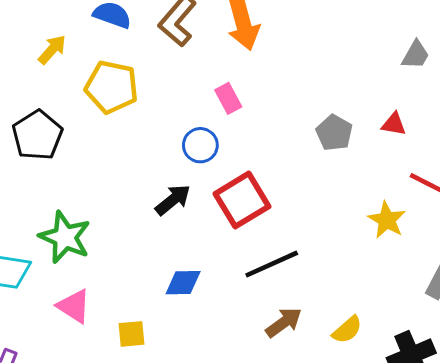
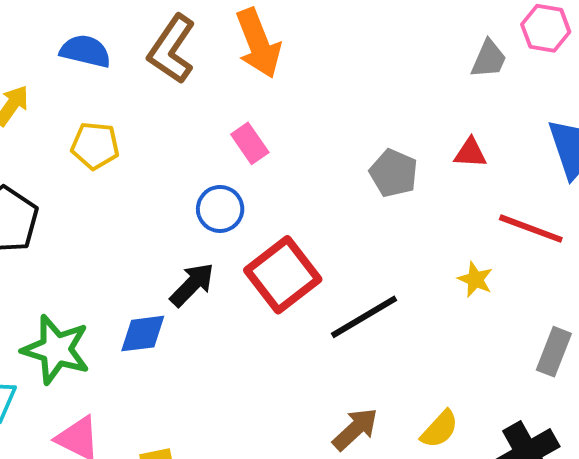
yellow pentagon: (112, 87) -> (95, 146), size x0.7
yellow star: (387, 220) -> (475, 279), size x0.7
black line: (272, 264) -> (364, 317), moved
blue diamond: (183, 283) -> (143, 334), moved

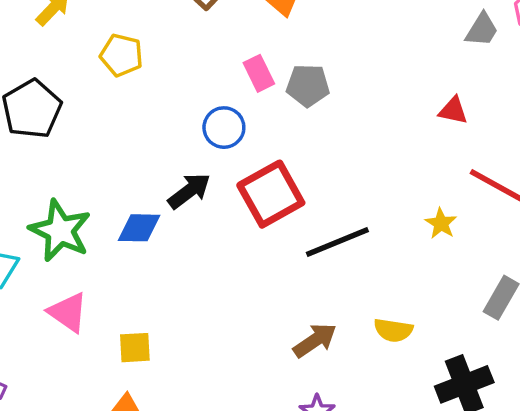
gray pentagon: (394, 173) -> (308, 85), moved, turned -30
yellow semicircle: (440, 429) -> (393, 330), moved, turned 48

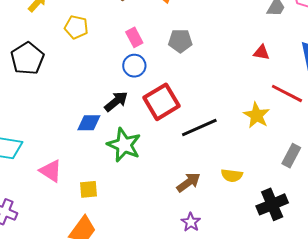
pink rectangle: (259, 73) -> (134, 37), moved
yellow star: (441, 223) -> (257, 115), size x1.5
green star: (60, 231) -> (124, 145), moved

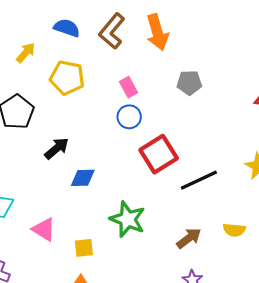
yellow pentagon: (76, 27) -> (67, 78), size x1.4
gray pentagon: (180, 41) -> (189, 83), moved
black arrow: (116, 101) -> (57, 148), moved
green star: (124, 145) -> (128, 219), moved

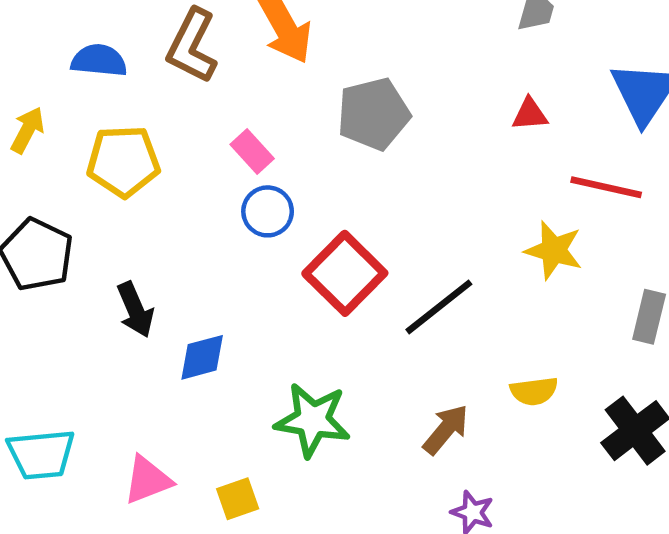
gray pentagon: (189, 83) -> (373, 114), size x1.4
black arrow: (57, 148) -> (135, 310), turned 120
pink triangle: (44, 229) -> (148, 480), turned -40

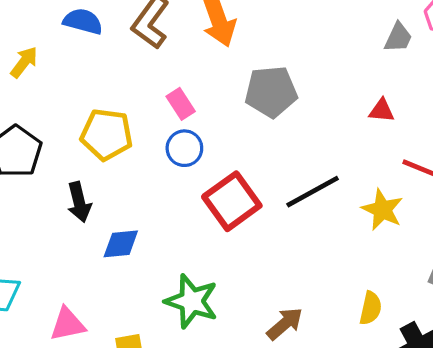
yellow pentagon: (123, 161) -> (107, 134), moved
black line: (439, 307) -> (313, 192), moved
yellow semicircle: (534, 391) -> (371, 308), moved, turned -80

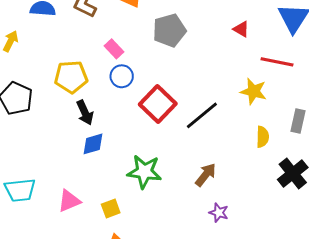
red triangle: (382, 110) -> (241, 29), turned 36
black line: (313, 192) -> (202, 115), moved
black arrow: (79, 202) -> (85, 113), moved
yellow semicircle: (371, 308) -> (263, 137), moved

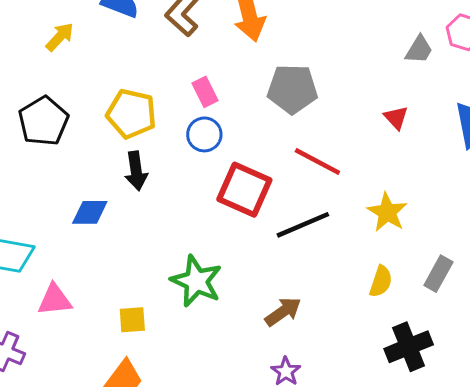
red line: (277, 62) -> (317, 162), moved
red square: (158, 104) -> (244, 190), turned -36
blue diamond: (93, 144) -> (90, 212), moved
pink triangle: (69, 201) -> (55, 300), moved

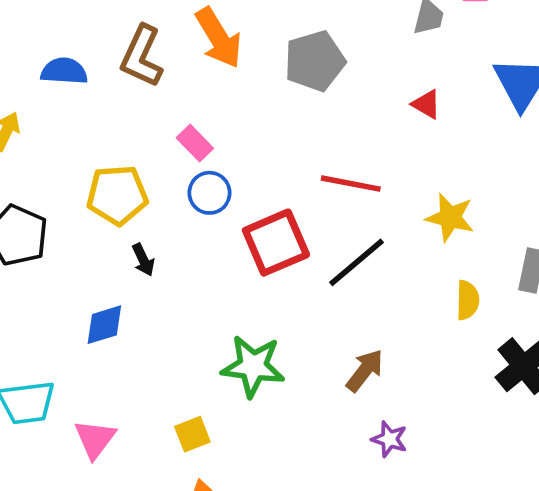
gray pentagon: (292, 89) -> (315, 61), moved
black arrow: (136, 171) -> (143, 260), size x0.7
red square: (244, 190) -> (276, 243), turned -30
pink triangle: (55, 300) -> (95, 439), turned -30

